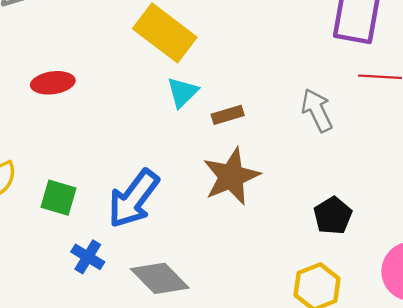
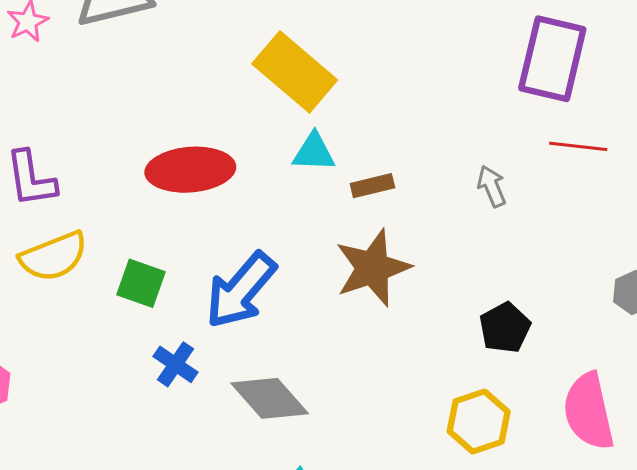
red ellipse: (53, 83) -> (190, 170), moved, size x1.5
cyan triangle: (182, 92) -> (314, 152), turned 44
gray arrow: (317, 110) -> (492, 186), size x0.7

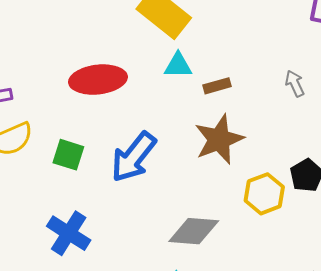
blue cross: (176, 364) -> (69, 233), moved, size x1.5
gray diamond: (270, 398) -> (194, 231), moved, turned -42
yellow hexagon: (479, 421) -> (264, 194), moved

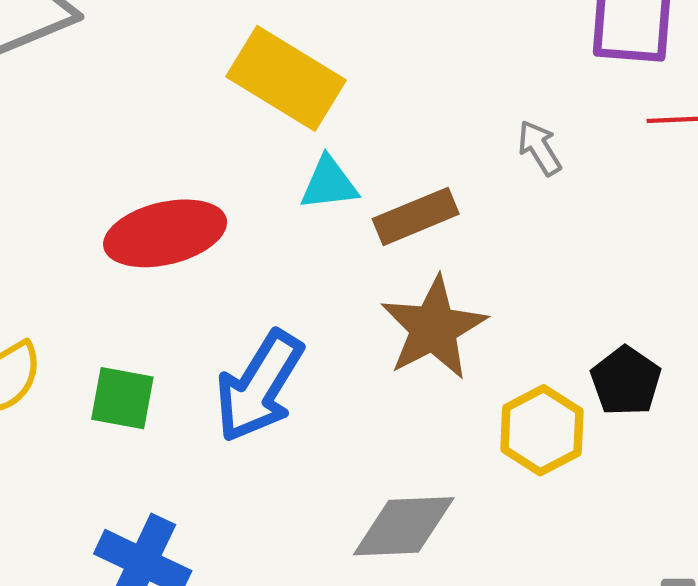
gray arrow: (295, 83) -> (539, 148), moved
brown rectangle: (217, 86) -> (416, 216), size x1.4

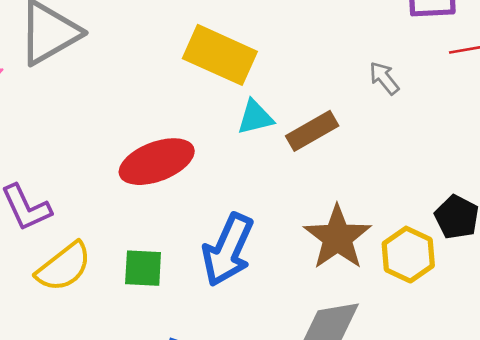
brown star: (434, 328) -> (337, 237), moved

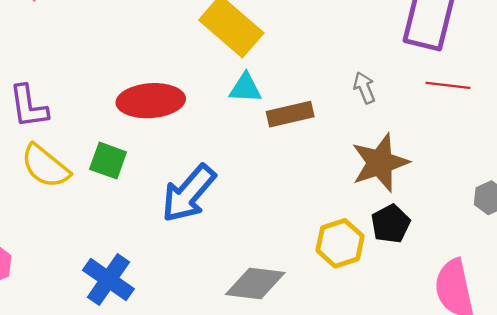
brown star: (337, 237) -> (380, 163), moved
yellow semicircle: (64, 267) -> (45, 166), turned 60
green square: (143, 268) -> (108, 161), moved

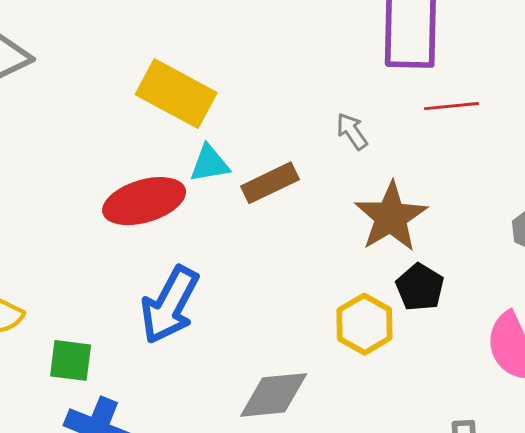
red ellipse: (151, 101) -> (144, 201), moved
green square: (108, 161) -> (71, 360), moved

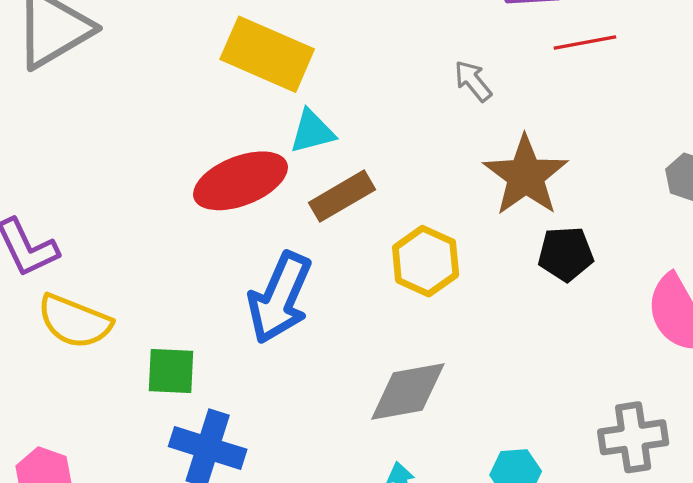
brown rectangle: (270, 183) -> (342, 196), moved
black pentagon: (420, 287) -> (566, 254), turned -30
yellow hexagon: (364, 324) -> (426, 261), moved

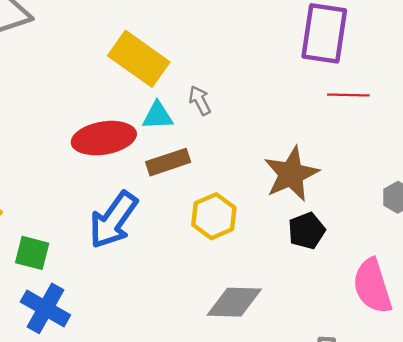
gray arrow: (473, 81) -> (200, 100), moved
black pentagon: (566, 254) -> (307, 231), turned -30
gray diamond: (408, 392) -> (234, 302), moved

